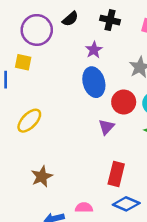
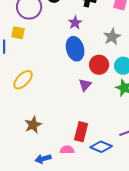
red rectangle: (116, 174) -> (81, 132), moved

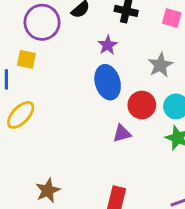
yellow ellipse: (23, 80) -> (21, 115), moved
purple triangle: (85, 85) -> (122, 133), turned 32

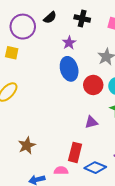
purple triangle: (122, 133) -> (91, 122), moved

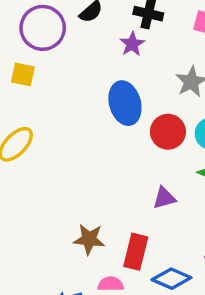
purple star: (69, 43) -> (132, 44), moved
brown star: (27, 145) -> (89, 239), moved, turned 30

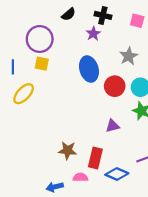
purple circle: (43, 28) -> (40, 39), moved
yellow square: (23, 74) -> (42, 64), moved

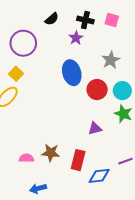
pink square: (137, 21) -> (112, 20), moved
yellow square: (42, 64) -> (16, 74), moved, turned 32
blue diamond: (117, 174) -> (99, 176), turned -30
pink semicircle: (80, 177) -> (26, 158), moved

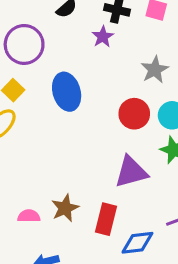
blue ellipse: (72, 73) -> (67, 92), moved
purple triangle: (95, 128) -> (131, 172), size x1.6
brown star: (51, 153) -> (65, 208), turned -30

